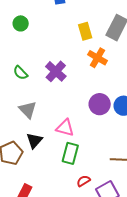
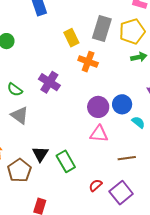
gray triangle: (28, 110) -> (20, 115), moved
pink triangle: (65, 128) -> (99, 134), moved
green rectangle: (70, 153) -> (66, 161), moved, turned -35

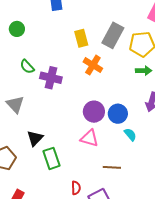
purple cross: (49, 82) -> (51, 78), turned -30
green semicircle: (15, 90) -> (27, 67), moved
black triangle: (40, 154) -> (35, 138), moved
red semicircle: (96, 185) -> (76, 188), turned 120

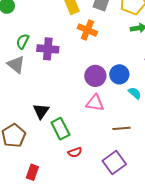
green semicircle: (27, 67) -> (23, 41), turned 77
gray triangle: (15, 104) -> (16, 65), moved
red semicircle: (76, 188) -> (75, 152), moved, turned 80

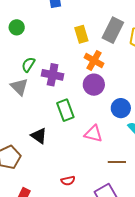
purple circle: (95, 76) -> (94, 85), moved
black triangle: (41, 111) -> (39, 136), turned -36
green rectangle: (60, 129) -> (65, 110), moved

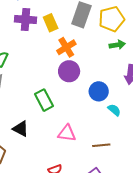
orange cross: (94, 61) -> (66, 47), turned 36
purple cross: (53, 75) -> (26, 20), moved
pink triangle: (93, 134) -> (67, 133), moved

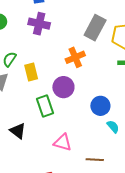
yellow rectangle: (51, 23) -> (31, 72), moved
purple circle: (69, 71) -> (63, 87), moved

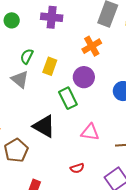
yellow rectangle: (31, 72) -> (50, 66), turned 42
black triangle: (18, 131) -> (44, 126), size x1.4

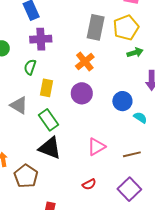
green semicircle: (27, 56) -> (30, 67), moved
green rectangle: (68, 98) -> (49, 120), moved
pink triangle: (90, 132) -> (96, 147), turned -30

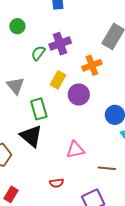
purple cross: (41, 39) -> (60, 44), moved, turned -35
yellow rectangle: (46, 88) -> (58, 80), moved

